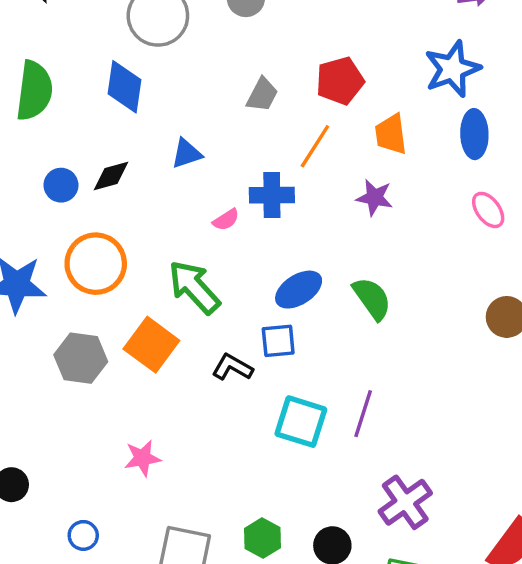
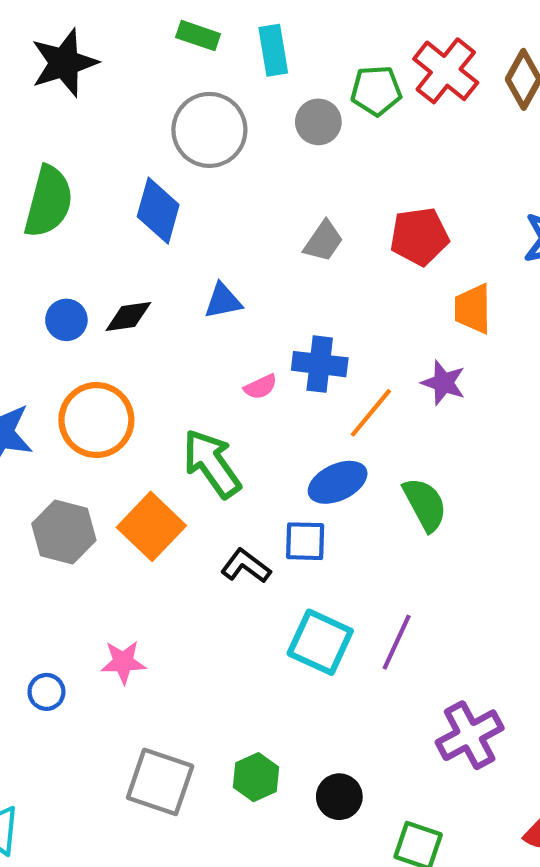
orange line: (315, 146) -> (371, 413), moved
purple cross: (405, 502) -> (470, 735), moved
blue circle: (83, 535) -> (46, 692), moved

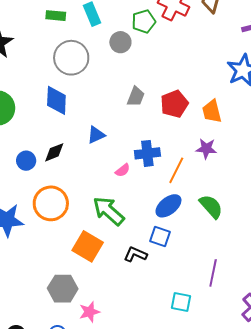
red pentagon: (419, 236) -> (174, 104), moved
gray hexagon: (64, 532) -> (63, 289), moved
blue square: (305, 541) -> (160, 236), turned 30
cyan square: (320, 642) -> (181, 302), moved, size x0.7

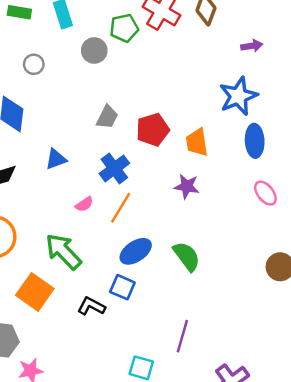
gray circle: (71, 58) -> (34, 64), size x0.5
blue cross: (147, 153) -> (114, 168), moved, turned -35
orange line: (176, 170) -> (121, 208), moved

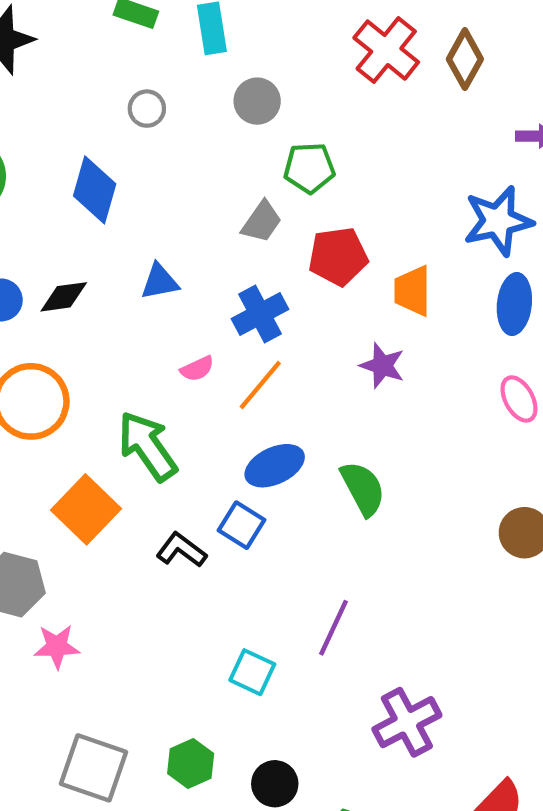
green pentagon: (124, 28) -> (309, 168), moved

